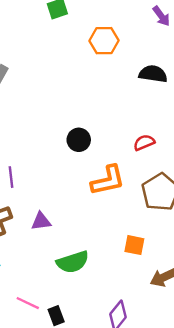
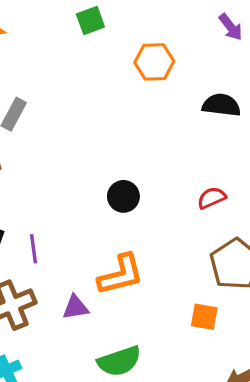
orange L-shape: (108, 180) -> (121, 275), moved
orange square: (134, 245) -> (204, 317), moved

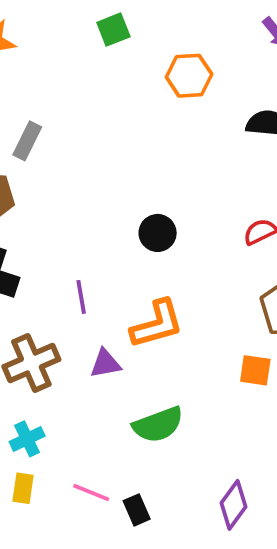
purple line: (33, 249) -> (81, 297), moved

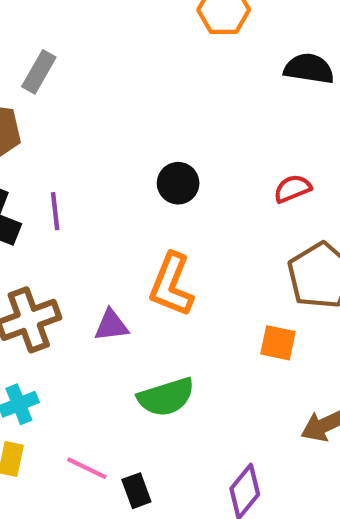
purple line: (81, 297) -> (55, 211), moved
orange L-shape: (157, 324) -> (171, 285), turned 124

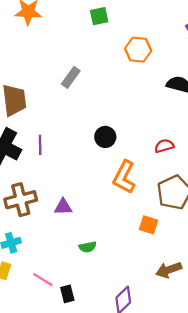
gray rectangle: (39, 72) -> (71, 77), moved
orange L-shape: (171, 285) -> (124, 177), moved
green semicircle: (166, 397) -> (88, 247), size x0.6

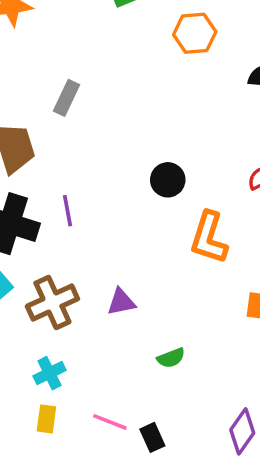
gray rectangle: (71, 77) -> (67, 98), moved

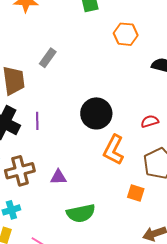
black circle: (168, 180) -> (96, 113), size x1.6
green semicircle: (171, 358) -> (81, 213), size x1.8

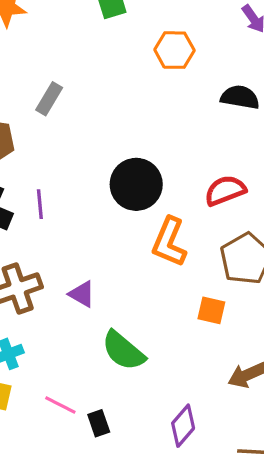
red semicircle: (150, 121) -> (225, 190), size x1.4
purple triangle: (58, 177) -> (82, 294), turned 36
green semicircle: (81, 213) -> (123, 351), turned 56

